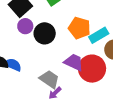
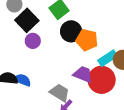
black circle: (45, 33) -> (71, 31), moved
cyan rectangle: (99, 35) -> (108, 58), moved

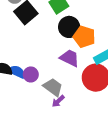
purple circle: (33, 41) -> (31, 74), moved
purple trapezoid: (83, 74) -> (70, 58), moved

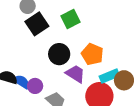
black circle: (69, 27) -> (59, 54), moved

